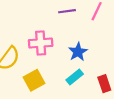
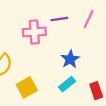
pink cross: (41, 43) -> (34, 32), moved

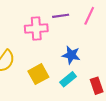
blue star: (70, 59) -> (71, 55), turned -30
yellow square: (27, 87) -> (38, 74), moved

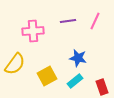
pink cross: (36, 29) -> (33, 31), moved

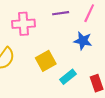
blue star: (78, 58) -> (83, 41), moved
yellow square: (47, 76) -> (46, 61), moved

